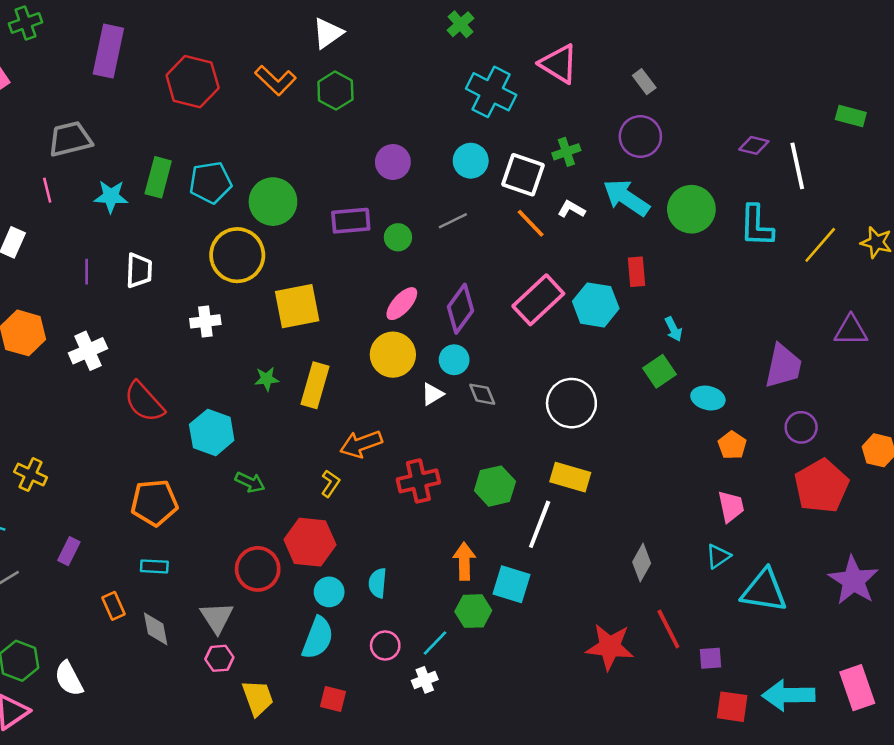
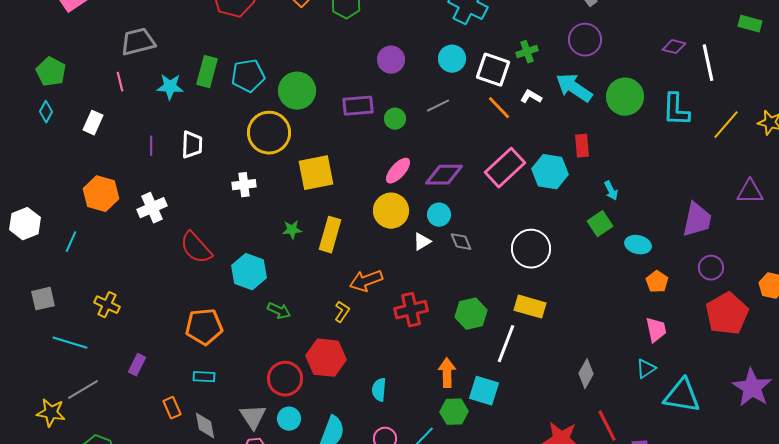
purple diamond: (460, 309) -> (444, 175), turned 54
cyan circle: (329, 592) -> (289, 419), moved

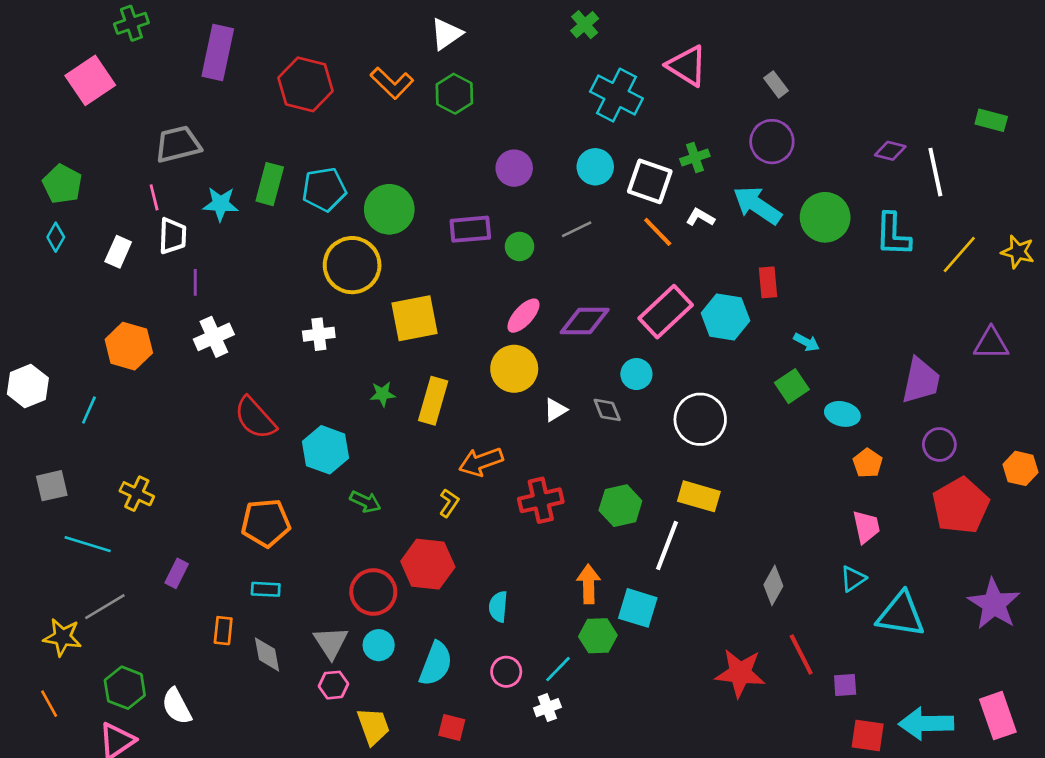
white trapezoid: (192, 145) -> (173, 236), moved
cyan arrow: (611, 191) -> (807, 342), turned -36
white cross: (152, 208) -> (214, 337), moved
cyan circle: (439, 215) -> (636, 374), moved
orange rectangle: (172, 408) -> (223, 631), turned 30

